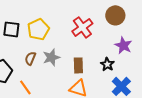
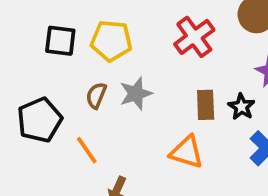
yellow pentagon: (38, 29) -> (111, 41), turned 30
brown rectangle: (78, 65) -> (206, 105), moved

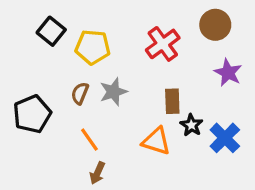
black square: (60, 41) -> (51, 31), moved, turned 32
black star: (241, 107) -> (191, 125), moved
orange line: (87, 150) -> (89, 140), moved

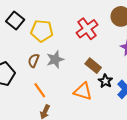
brown rectangle: (172, 101) -> (93, 66), turned -49

